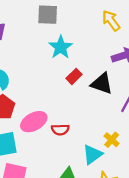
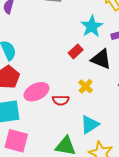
cyan star: (61, 47) -> (92, 26), moved
yellow cross: (112, 140) -> (86, 86), moved

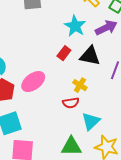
pink ellipse: (36, 92) -> (33, 82), moved
red semicircle: (61, 100) -> (71, 103), moved

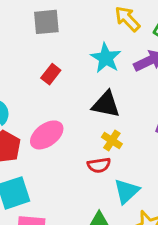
red rectangle: (64, 53) -> (51, 74), moved
black triangle: (90, 56) -> (106, 104), moved

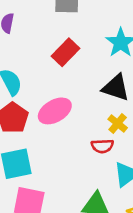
red rectangle: (51, 74) -> (65, 52), size x1.4

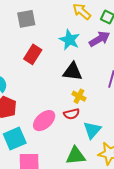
pink ellipse: (55, 111) -> (44, 121), moved

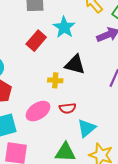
cyan star: (69, 40) -> (64, 27), moved
yellow cross: (79, 96) -> (55, 80), moved, turned -32

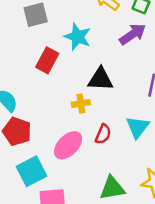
red semicircle: (68, 108) -> (103, 134), turned -49
cyan triangle: (87, 128) -> (138, 127), moved

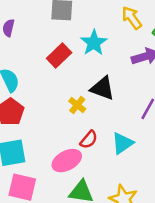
yellow cross: (81, 104) -> (77, 105), turned 30
pink ellipse: (68, 145) -> (67, 161), moved

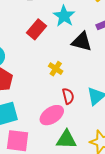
black triangle: (102, 88) -> (82, 42), moved
red semicircle: (89, 140) -> (68, 96), turned -49

